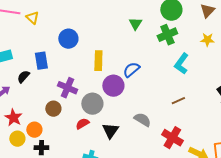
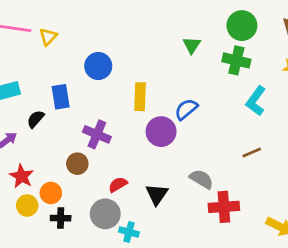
yellow triangle: (32, 18) -> (48, 37), turned 32
green cross: (167, 35) -> (236, 60), turned 36
gray circle: (92, 104) -> (105, 214), moved
red cross: (172, 138) -> (224, 207), moved, turned -35

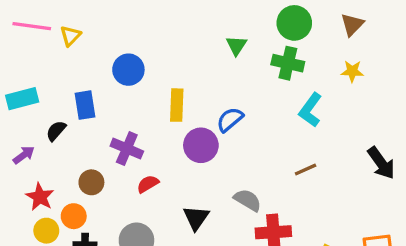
brown circle: (77, 164) -> (91, 182), moved
red semicircle: (118, 185) -> (148, 184), moved

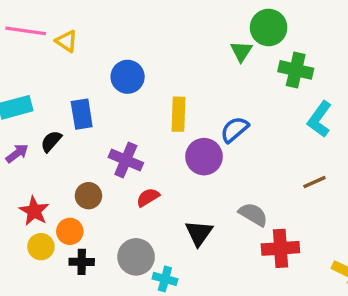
green circle: (294, 23) -> (269, 28), moved
yellow triangle: (70, 36) -> (66, 41), turned -40
purple arrow: (24, 155) -> (17, 153), moved

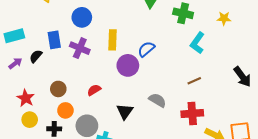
purple cross: (126, 160) -> (80, 48), moved
orange circle: (70, 231) -> (65, 110), moved
red cross: (280, 248) -> (192, 113), moved

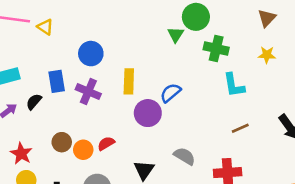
cyan L-shape: (197, 43) -> (234, 85), turned -45
brown line: (194, 81) -> (240, 128), moved
orange circle: (65, 110) -> (83, 150), moved

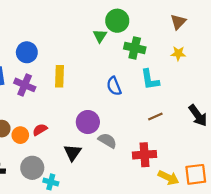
blue semicircle: (171, 93) -> (114, 86), moved, turned -72
purple circle: (148, 113) -> (88, 122), moved

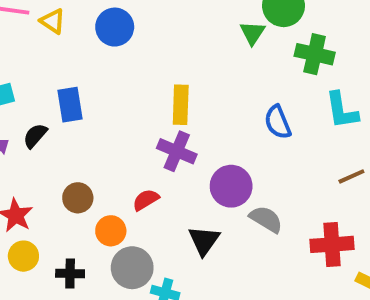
blue circle: (27, 52) -> (115, 27), moved
purple cross: (25, 85) -> (177, 151), moved
orange circle: (20, 135) -> (111, 231), moved

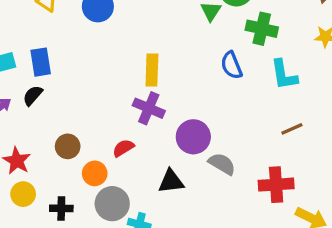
blue rectangle: (70, 105) -> (41, 62), moved
blue semicircle: (278, 122) -> (231, 65), moved
black triangle: (204, 241) -> (171, 181), turned 48

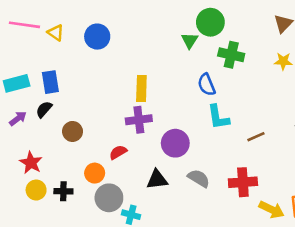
cyan L-shape: (284, 75) -> (218, 117), moved
purple cross: (149, 108) -> (139, 120), turned -30
brown circle: (68, 146) -> (73, 131), moved
gray semicircle: (222, 164) -> (199, 178), moved
black cross: (61, 208) -> (63, 191), moved

